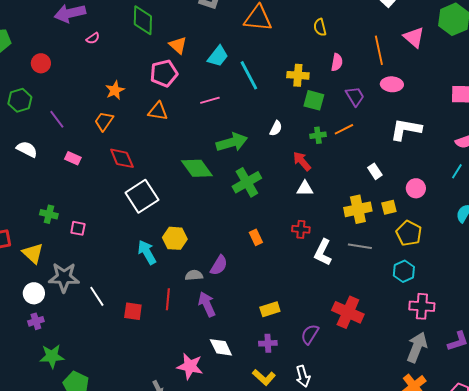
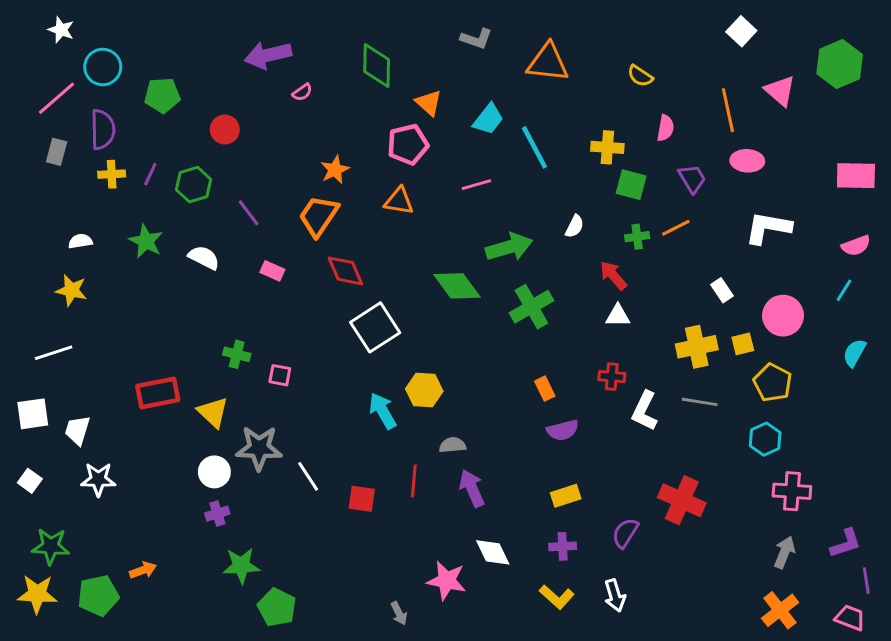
yellow semicircle: (320, 27) -> (640, 76), turned -42
orange trapezoid: (104, 121) -> (319, 216), size x1.4
pink circle: (416, 188) -> (783, 316), size x1.4
purple semicircle: (219, 265) -> (563, 430), moved, turned 45
gray arrow: (417, 347) -> (784, 552), size x0.7

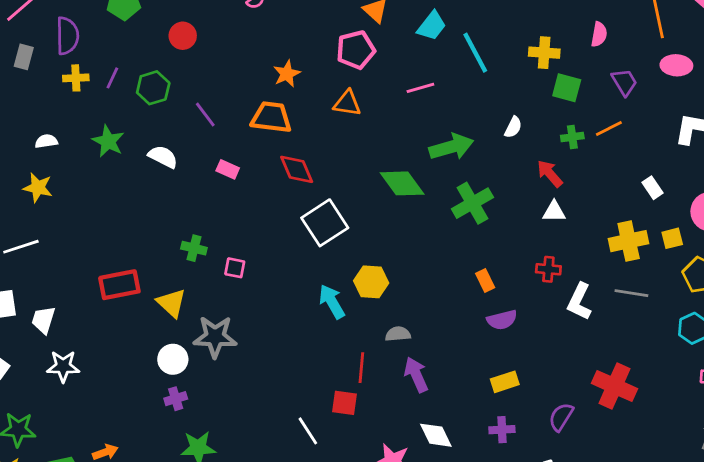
orange trapezoid: (319, 216) -> (271, 117), turned 63
white line: (308, 476) -> (308, 431), moved
red square: (362, 499) -> (344, 403), moved

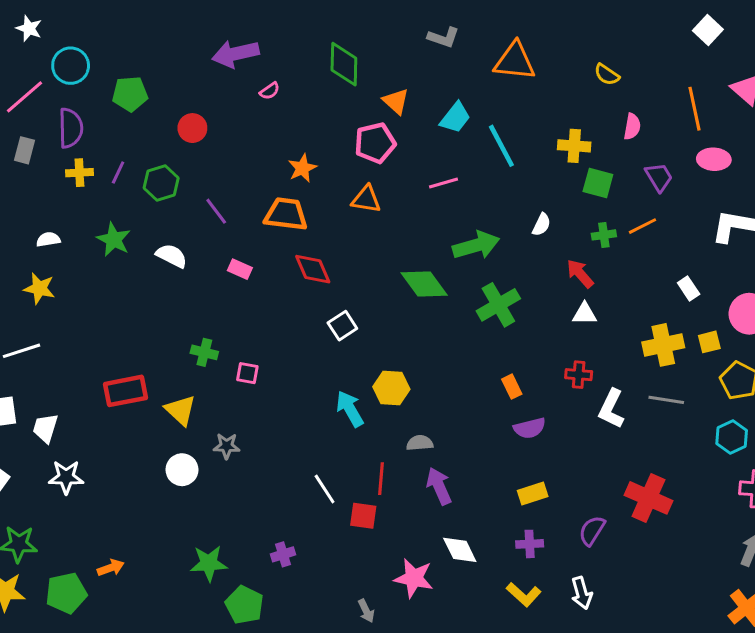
white square: (325, 223) -> (342, 326), size x0.6
gray star: (215, 337) -> (227, 446), size x0.6
purple cross: (176, 399) -> (283, 554), moved
white line: (308, 431) -> (325, 489), moved

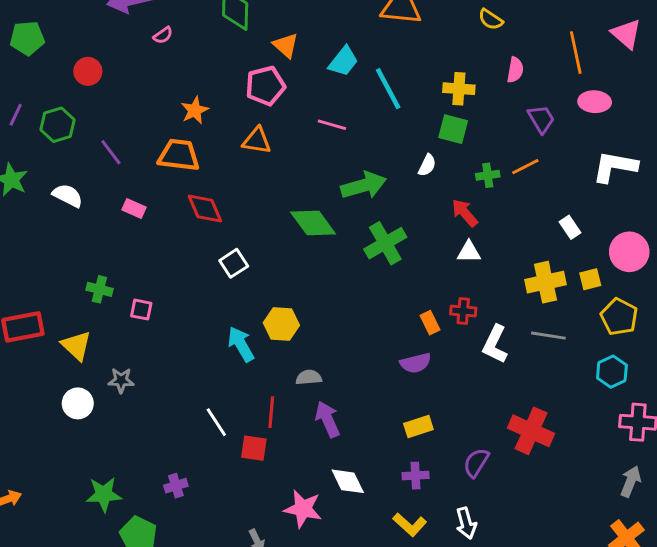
pink line: (443, 183) -> (332, 125), turned 32
green square: (598, 183) -> (453, 129), moved
orange rectangle: (512, 387) -> (430, 323), moved

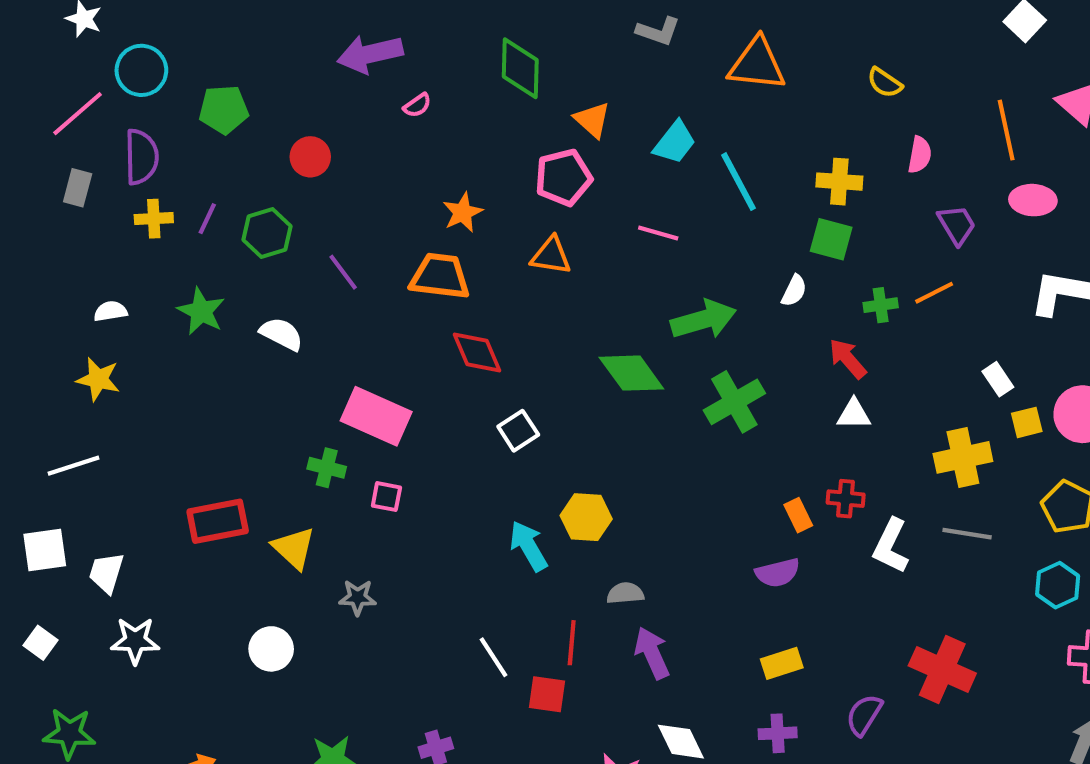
pink rectangle: (134, 209) -> (376, 416), moved, size x2.0
yellow square: (590, 279) -> (1027, 422), moved
white circle: (78, 403) -> (271, 649), moved

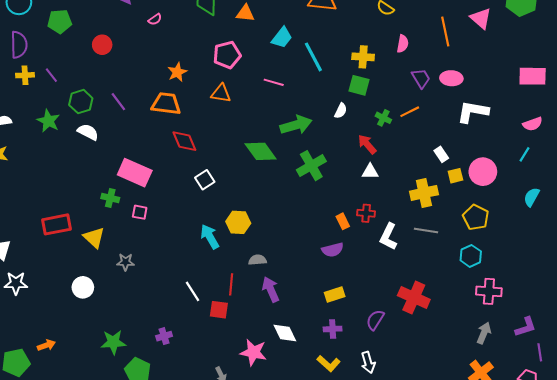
orange triangle: (592, 120) -> (245, 13), moved, turned -36
pink ellipse: (1033, 200) -> (451, 78), moved
purple line: (207, 219) -> (51, 75), turned -63
green hexagon: (267, 233) -> (81, 102), moved
green cross: (881, 305) -> (383, 118), turned 35

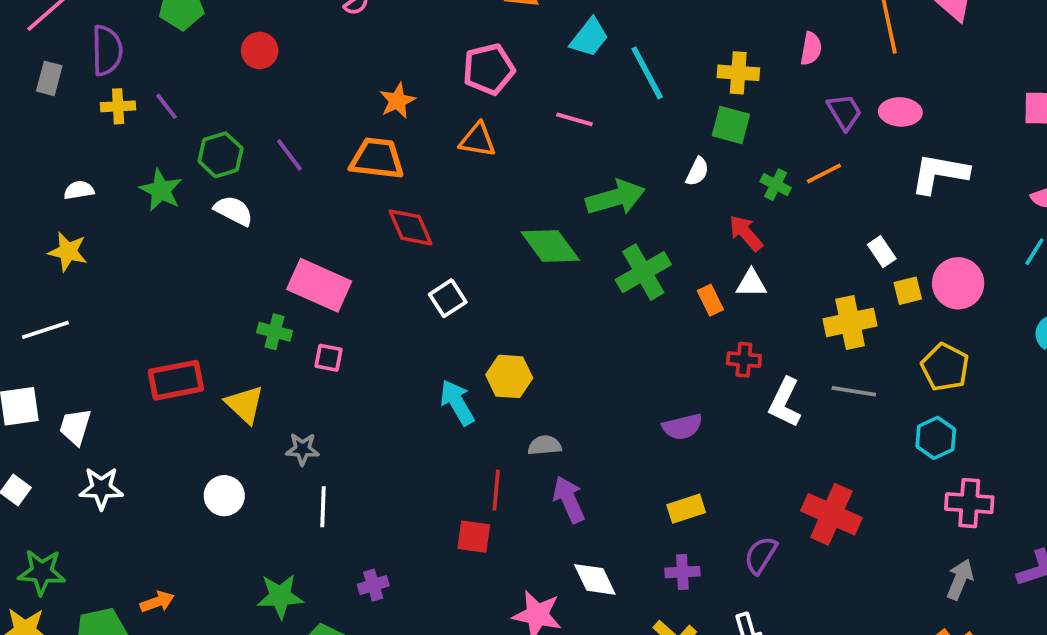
orange rectangle: (343, 221) -> (710, 300), moved
white line: (193, 291) -> (323, 507), moved, turned 35

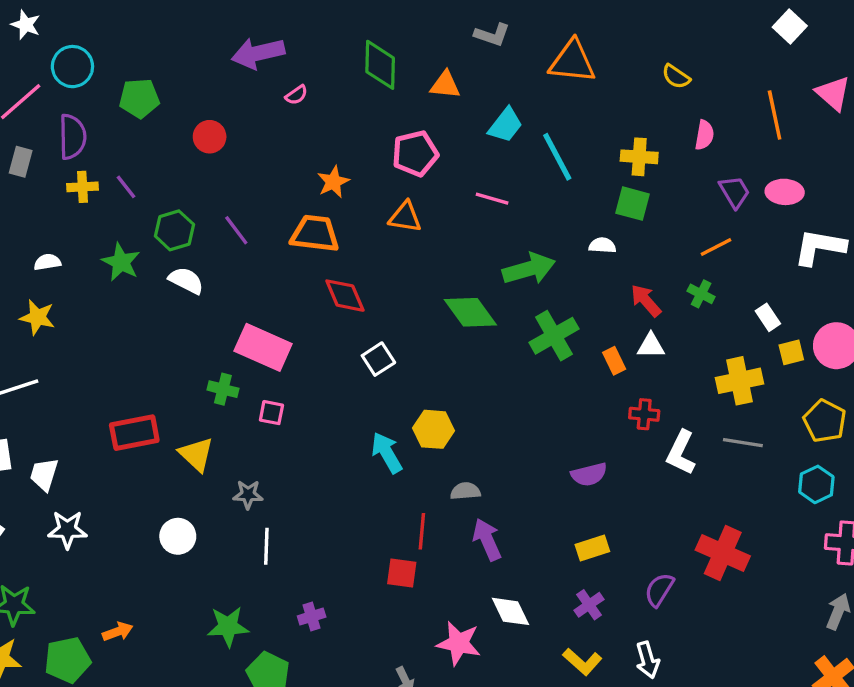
white semicircle: (697, 172) -> (602, 245), turned -112
green cross: (776, 185) -> (701, 294), moved
purple cross: (682, 572) -> (589, 605), turned -32

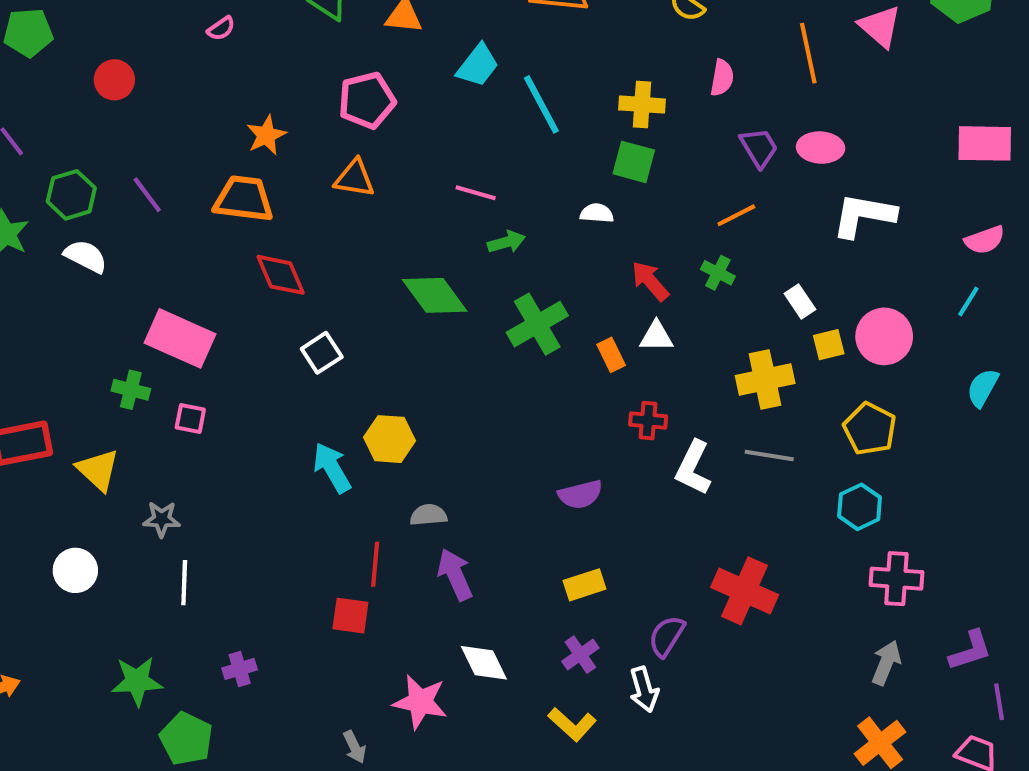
pink line: (492, 199) -> (476, 193), moved
green arrow: (529, 269) -> (506, 242), size x0.6
white arrow: (648, 660) -> (644, 689), moved

